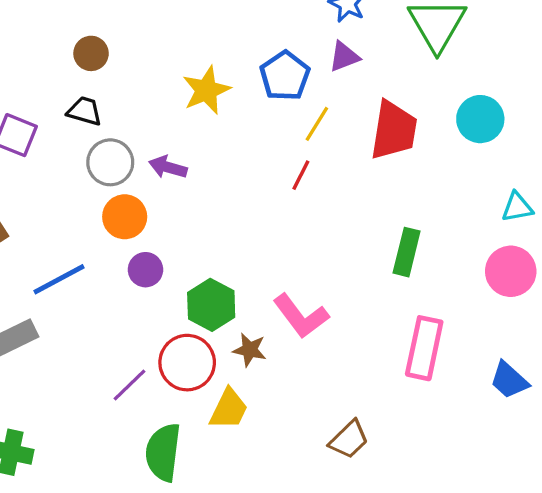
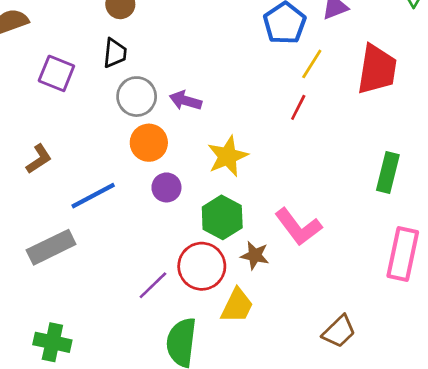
yellow star: (206, 90) -> (228, 156), moved
black trapezoid: (85, 111) -> (115, 53), turned 80

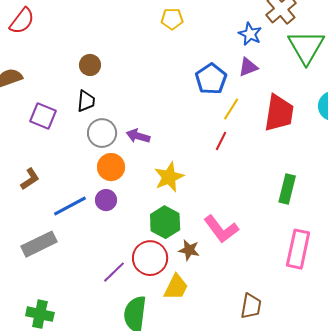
purple circle: (166, 187) -> (106, 200), moved
brown trapezoid: (339, 331) -> (251, 306), turned -36

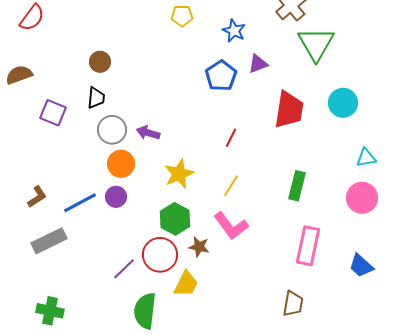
blue star: (250, 34) -> (234, 31), moved
yellow line: (231, 109) -> (231, 186), moved
brown L-shape: (30, 179) -> (37, 197), moved
brown trapezoid: (251, 306) -> (293, 304), moved

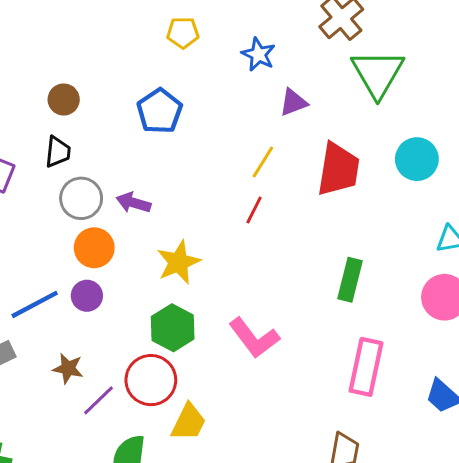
blue pentagon: (221, 76) -> (160, 111), moved
yellow line: (231, 186) -> (263, 162), moved
brown star: (199, 247) -> (68, 368), moved

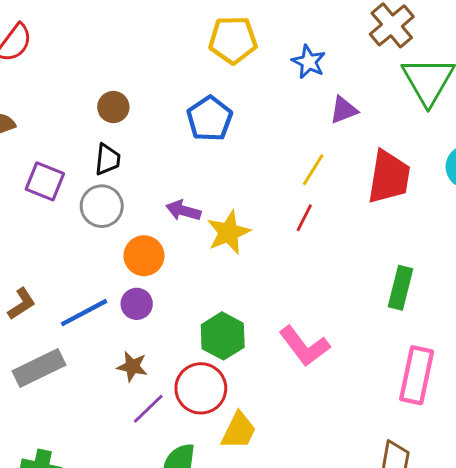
yellow pentagon: (183, 33) -> (233, 40), size x1.5
gray circle: (81, 198) -> (102, 206), moved
yellow star: (178, 262) -> (229, 232), moved
brown star: (68, 368) -> (132, 366), moved

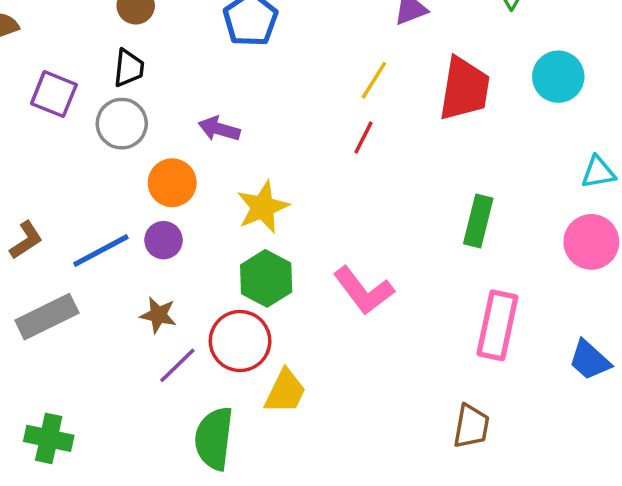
yellow star: (229, 232) -> (263, 207), moved

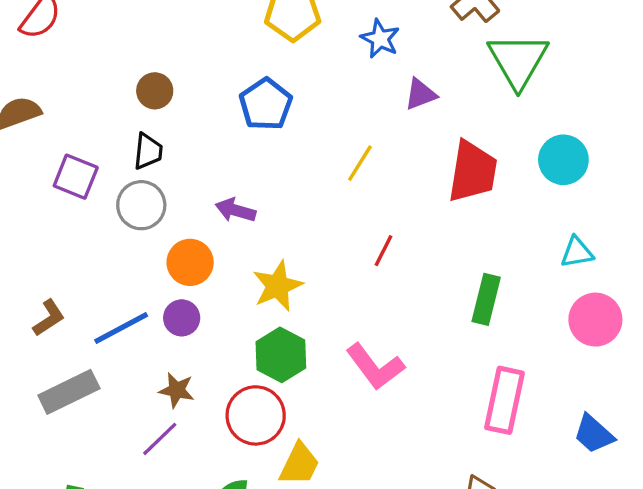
yellow line: (374, 80) -> (360, 163), moved
red line: (364, 138) -> (383, 251), moved
cyan triangle: (598, 172) -> (577, 252), moved
purple line: (177, 365) -> (160, 439), moved

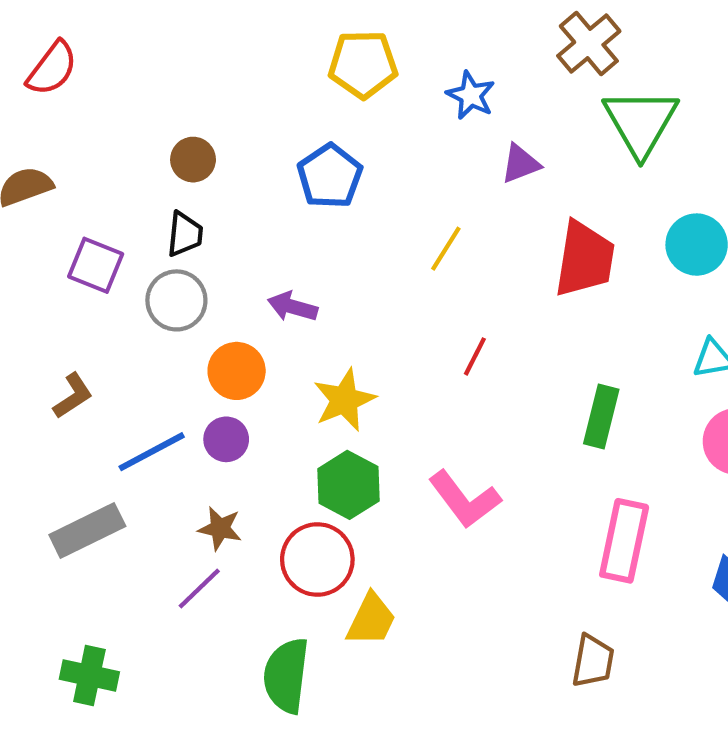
brown L-shape: (49, 318) -> (73, 396), moved

